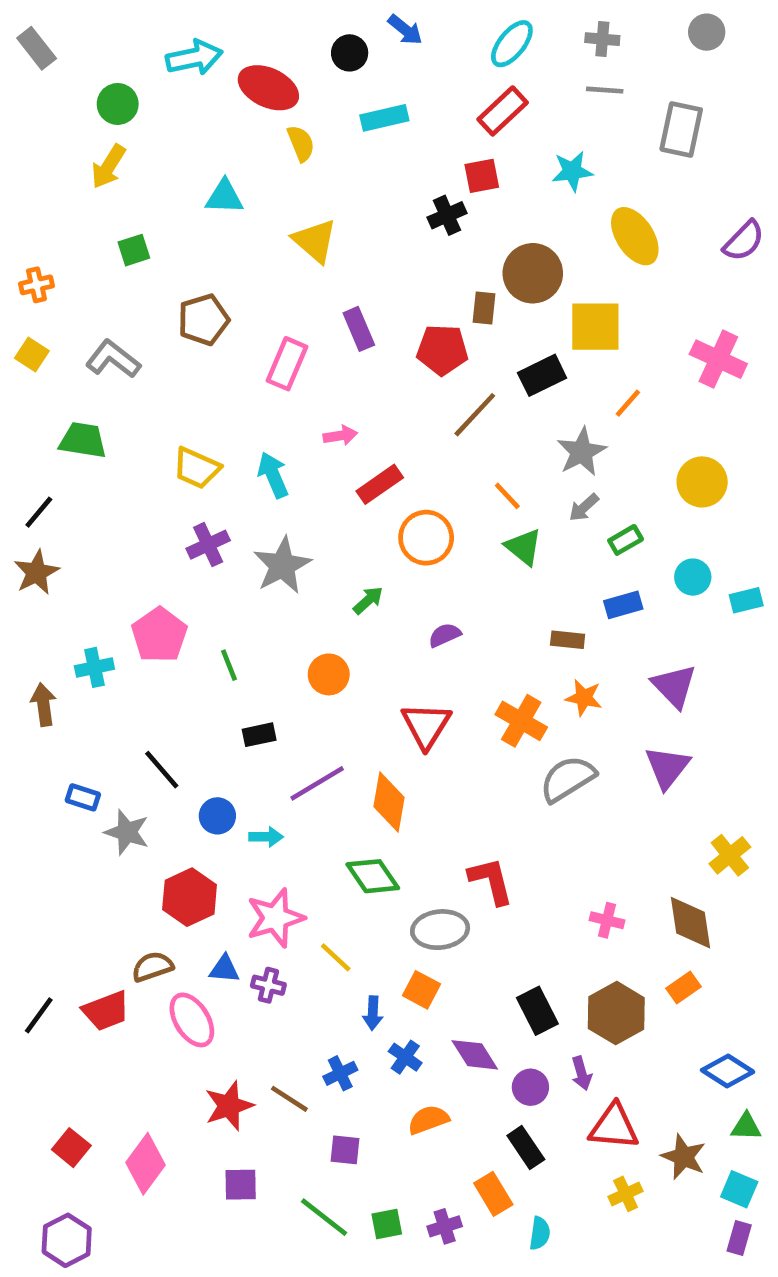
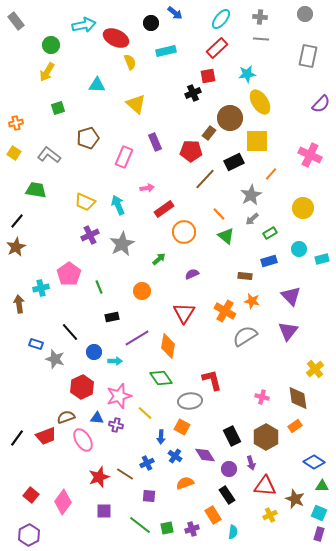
gray rectangle: (681, 129) -> (308, 56), moved
yellow ellipse: (635, 236) -> (260, 102), moved
brown rectangle: (484, 308) -> (209, 133), turned 32

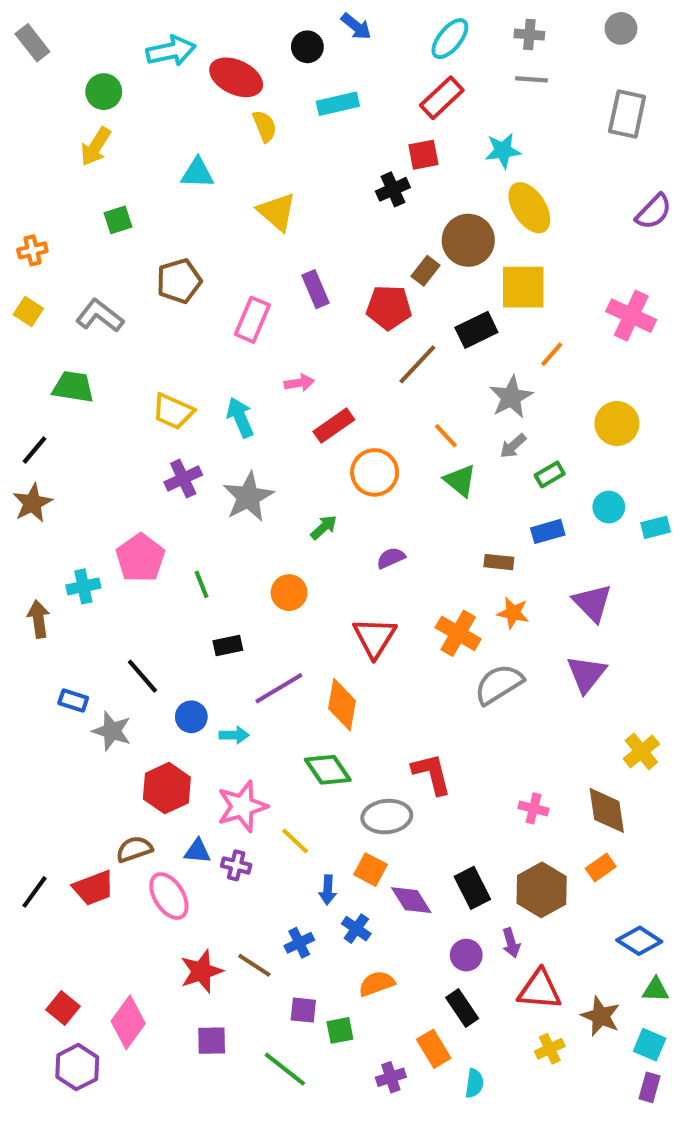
purple diamond: (205, 455) -> (411, 900), moved
green square: (167, 528) -> (340, 1030), moved
purple hexagon: (29, 535) -> (77, 1067), moved

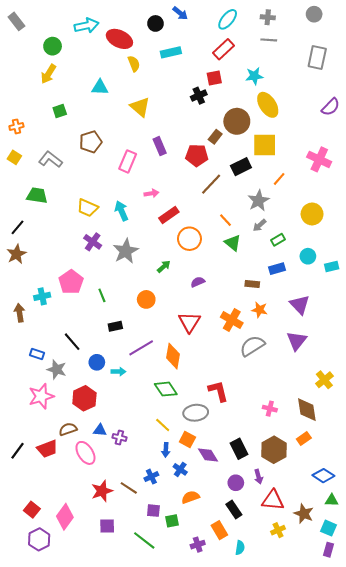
purple cross: (183, 479) -> (93, 242), turned -30
pink star: (242, 806) -> (41, 396), moved
yellow line: (295, 841) -> (163, 425), moved

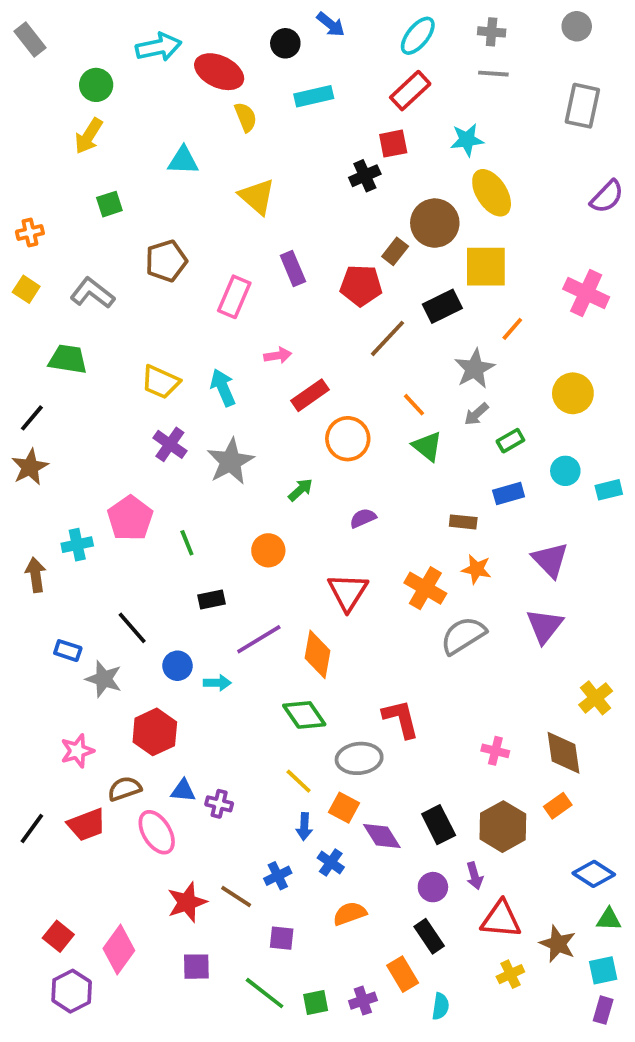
pink star: (41, 396) -> (77, 751), moved, size x0.7
green square: (172, 521) -> (316, 1002), moved
cyan square: (328, 528) -> (603, 970), turned -35

